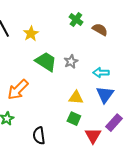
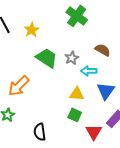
green cross: (76, 20) -> (77, 16), size x1.5
brown semicircle: (100, 30) -> (103, 50), moved
cyan arrow: (101, 73) -> (89, 71), moved

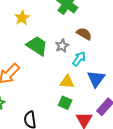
brown semicircle: (103, 50) -> (84, 34), moved
cyan arrow: (89, 71) -> (79, 59), turned 126

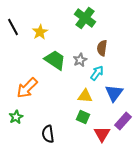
brown semicircle: (84, 34) -> (102, 48), turned -112

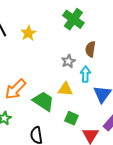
green trapezoid: (55, 60) -> (43, 101), moved
cyan arrow: (97, 73) -> (85, 74), turned -35
yellow triangle: (85, 96) -> (65, 89), moved

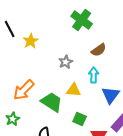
yellow star: (28, 33) -> (31, 41), moved
brown semicircle: (90, 49) -> (99, 50), turned -133
gray star: (68, 61) -> (66, 62), moved

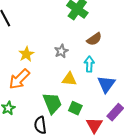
yellow star: (31, 41) -> (26, 54), moved
green trapezoid: (52, 102) -> (52, 103), moved, turned 35

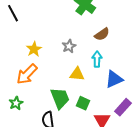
blue triangle: (106, 84) -> (114, 79), turned 30

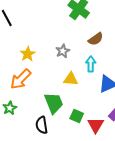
green square: (83, 103) -> (77, 116), moved

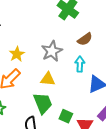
gray star: (63, 51) -> (52, 51), size x1.5
yellow triangle: (71, 79) -> (48, 79), moved

